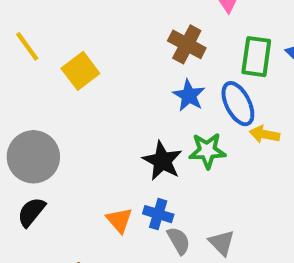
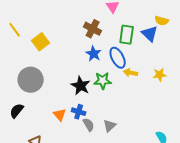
gray circle: (33, 157) -> (31, 80), moved
gray triangle: (222, 243) -> (110, 126), turned 32

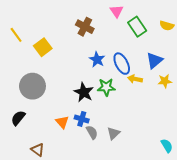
brown cross: (93, 29) -> (85, 27), moved
blue triangle: (150, 34) -> (155, 61), moved, turned 36
green rectangle: (127, 35) -> (137, 27), moved, turned -42

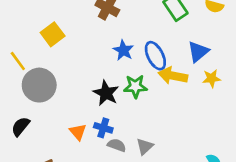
yellow line: (16, 35) -> (18, 61), moved
yellow arrow: (135, 79) -> (173, 76), size x1.5
gray semicircle: (92, 132) -> (117, 145), turned -40

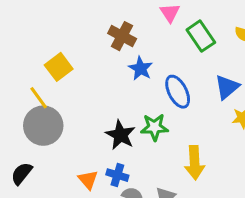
blue star: (123, 50) -> (141, 68), moved
yellow line: (18, 61) -> (39, 98), moved
yellow arrow: (173, 76) -> (195, 163), moved, turned -104

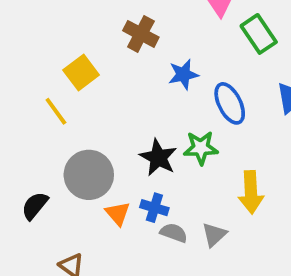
brown cross: (122, 36) -> (141, 34), moved
blue star: (141, 68) -> (183, 74), turned 30
gray circle: (43, 126) -> (89, 175), moved

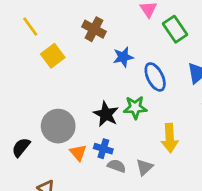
yellow line: (56, 111) -> (30, 26), moved

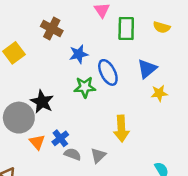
green rectangle: (175, 29) -> (126, 28), turned 35
green star: (135, 107) -> (85, 87), moved
black star: (106, 114) -> (42, 102), moved
blue cross: (103, 149) -> (60, 138), turned 35

